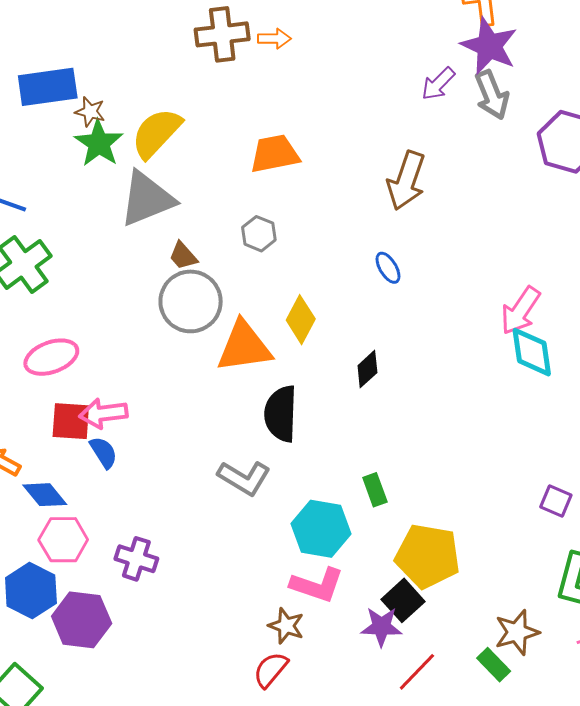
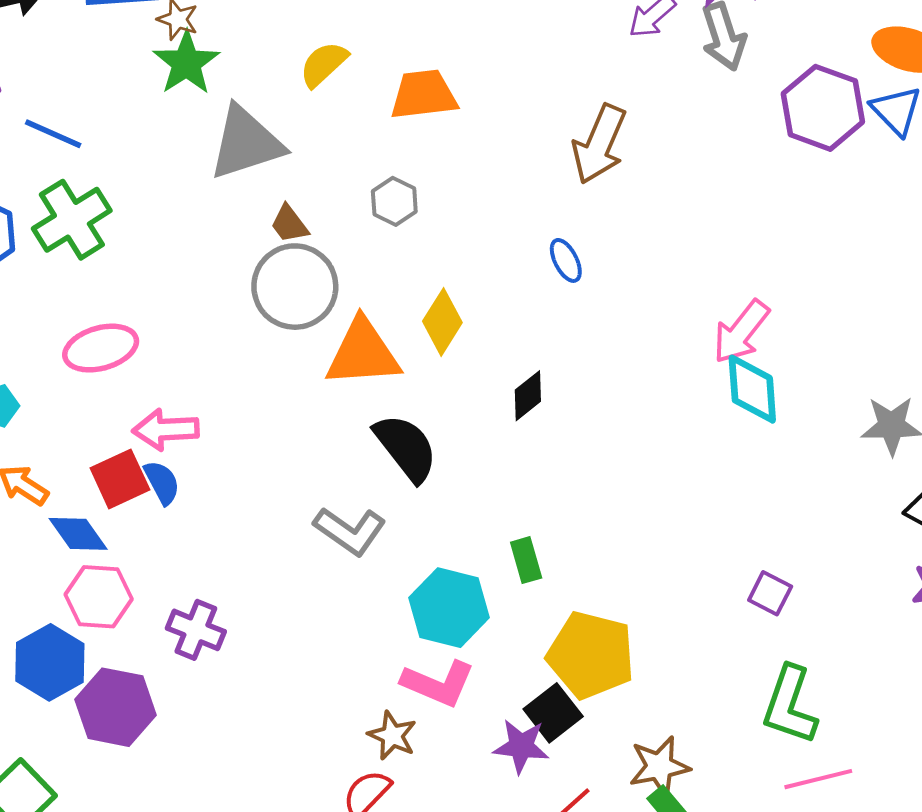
yellow semicircle: (156, 133) -> (324, 64), moved, size x0.7
black semicircle: (281, 414) -> (406, 448), turned 136
red square: (71, 421) -> (120, 479), moved, turned -33
brown star: (517, 632) -> (659, 767), moved

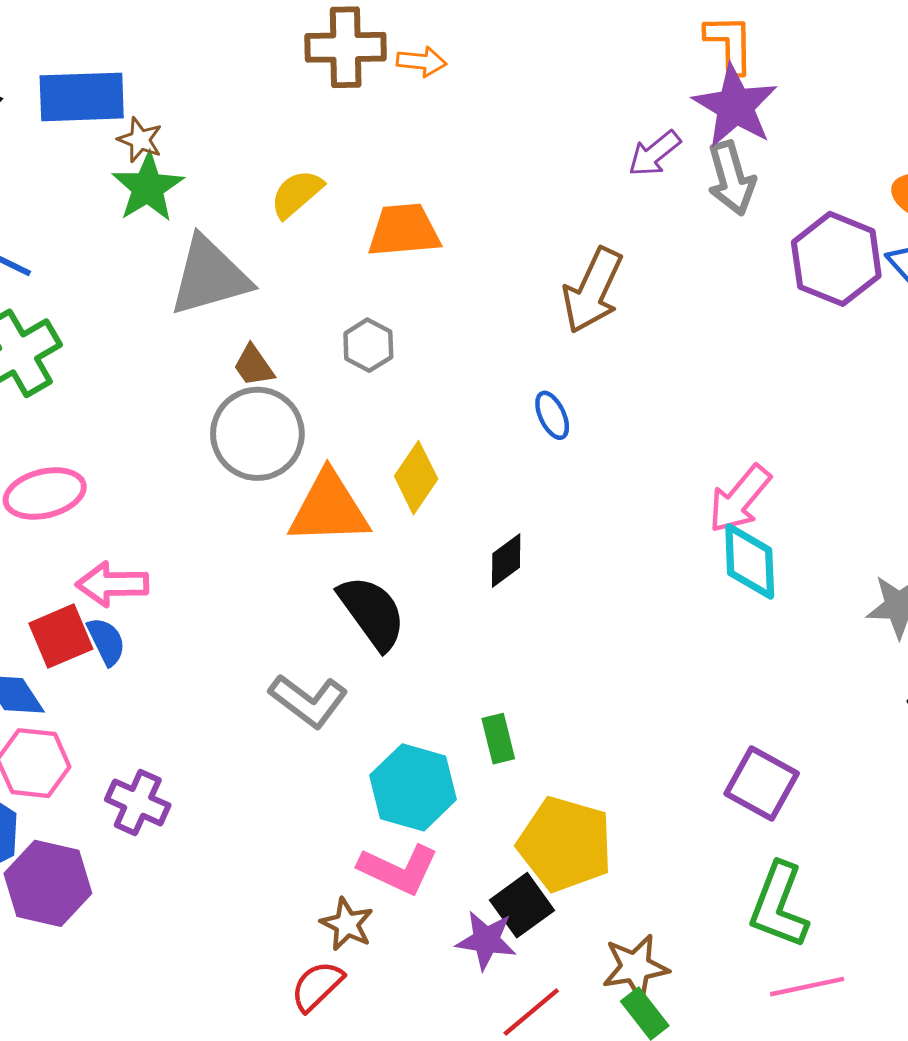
purple square: (770, 593) -> (762, 783), size x1.5

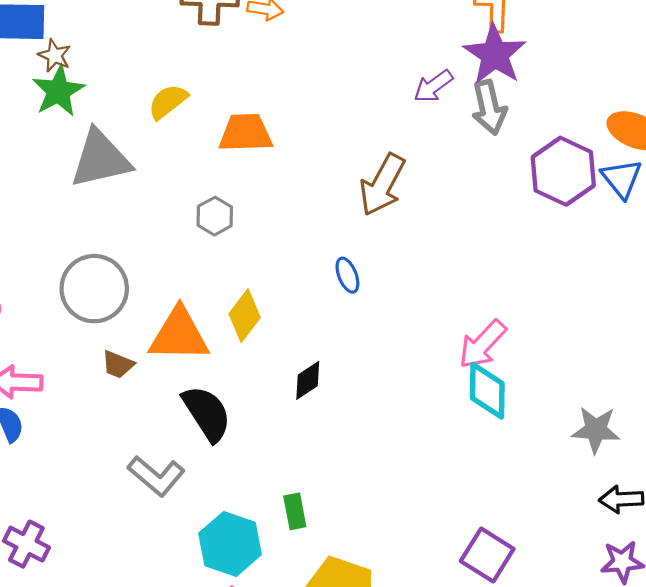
brown trapezoid: (254, 366) -> (118, 364), moved, turned -36
gray circle: (257, 434) -> (94, 289), moved

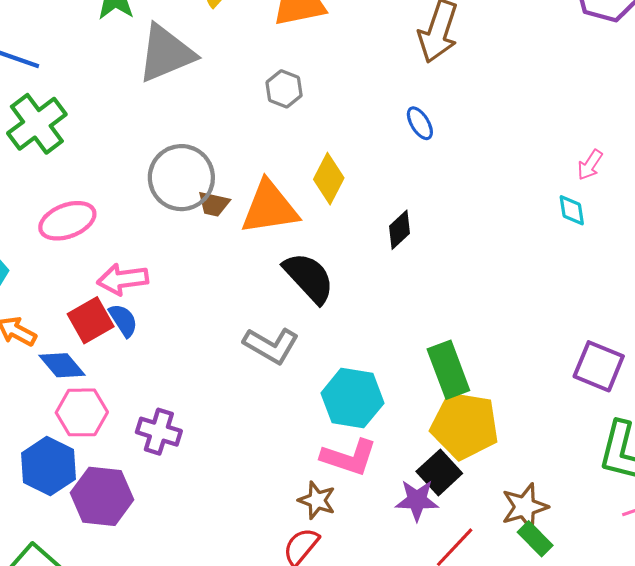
pink arrow: (482, 344) -> (590, 165), moved, size x0.6
brown trapezoid: (118, 364) -> (214, 204), moved
cyan diamond: (487, 391) -> (572, 210), size x0.6
green rectangle: (295, 511) -> (448, 370), moved, size x1.6

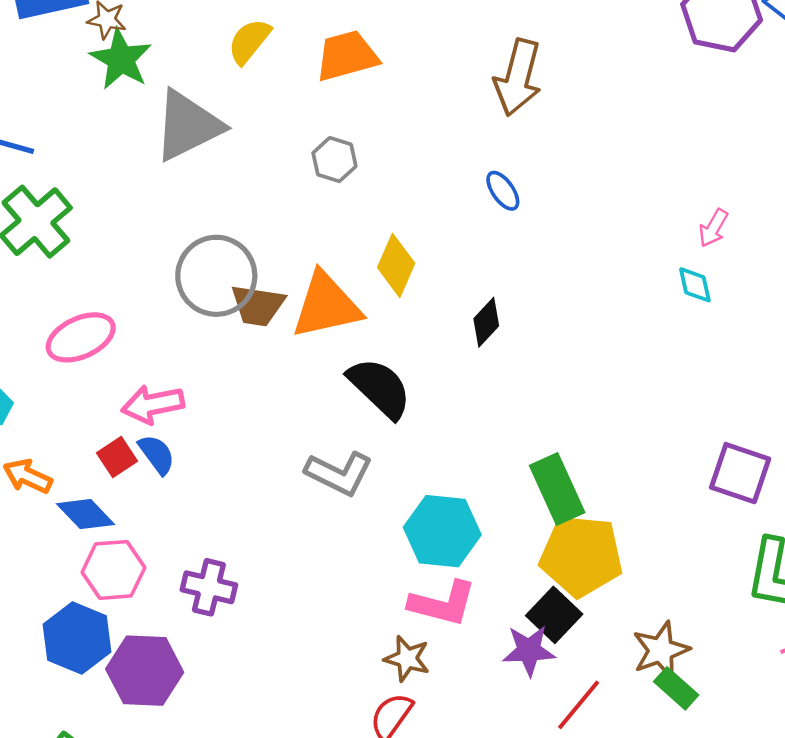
brown trapezoid: (214, 204) -> (258, 305), size x1.4
red square: (91, 320) -> (117, 457), size x0.7

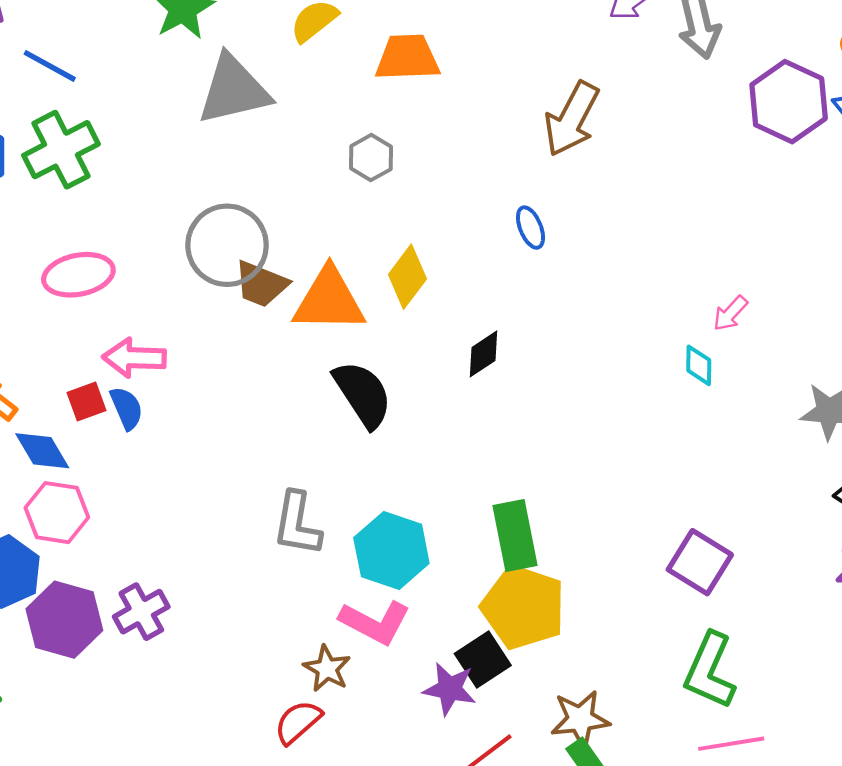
gray L-shape: (339, 473) -> (297, 524), moved, turned 60
purple cross: (209, 587) -> (141, 612), moved, turned 34

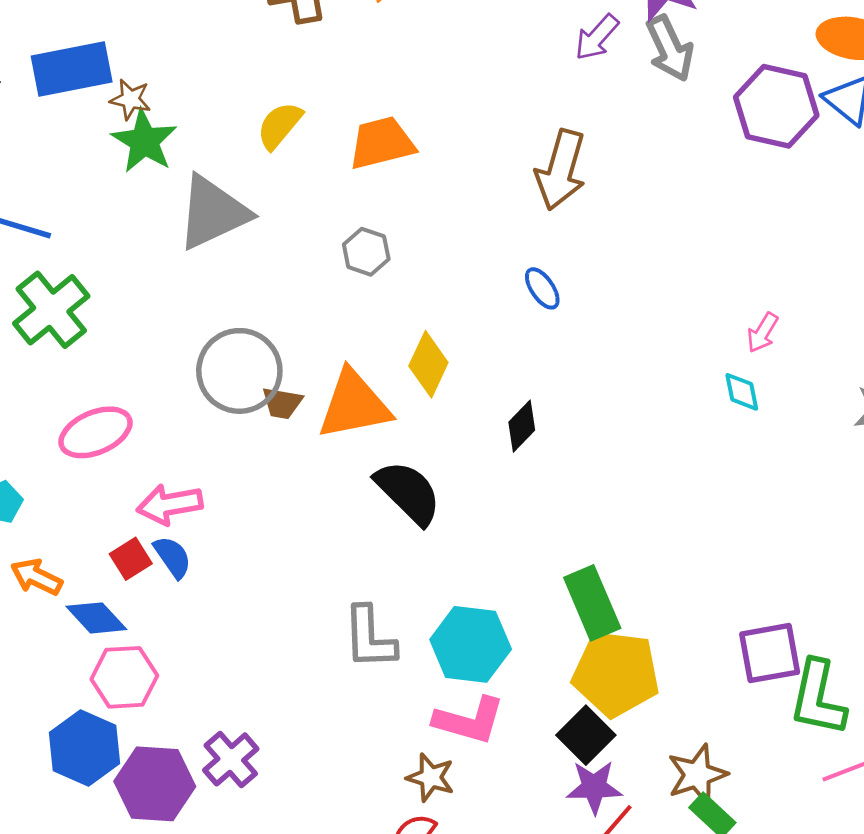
brown trapezoid: (261, 284) -> (282, 403), size x0.7
purple square: (700, 562) -> (770, 653), moved, turned -30
purple star: (450, 689) -> (594, 787), moved

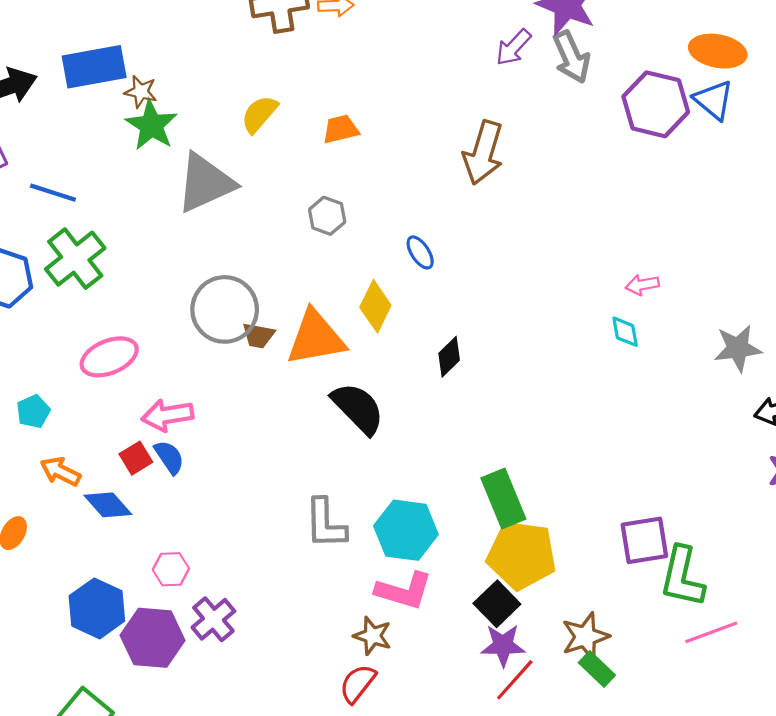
orange trapezoid: (382, 143) -> (341, 129), size x0.7
blue ellipse: (542, 288) -> (420, 252), moved
pink arrow: (762, 333) -> (642, 285), turned 48
pink hexagon: (124, 677) -> (171, 569), moved, size x0.7

